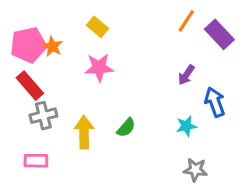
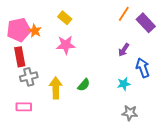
red rectangle: (30, 86) -> (20, 57), turned 30

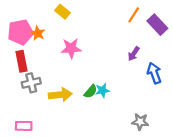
yellow rectangle: (65, 18) -> (62, 12), moved
cyan star: (124, 84) -> (102, 90), moved
yellow arrow: (56, 88) -> (60, 95), turned 85
pink rectangle: (24, 107) -> (24, 126), moved

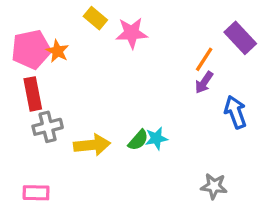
orange line: (134, 15) -> (204, 59), moved
pink star: (71, 48) -> (132, 33), moved

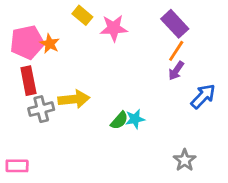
purple rectangle: (240, 38) -> (175, 24), moved
blue arrow: (235, 112) -> (203, 96), turned 64
yellow arrow: (92, 145) -> (74, 99), moved
gray star: (214, 186) -> (185, 160), turned 30
pink rectangle: (36, 193) -> (17, 166), moved

